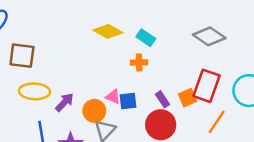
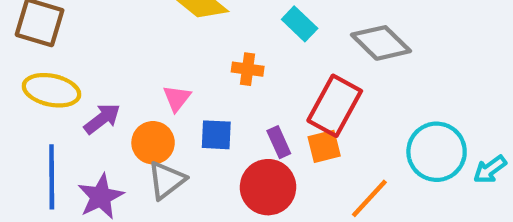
cyan rectangle: (146, 38) -> (300, 24), moved
red rectangle: (207, 86) -> (335, 106), moved
pink triangle: (113, 97) -> (177, 98), moved, turned 35

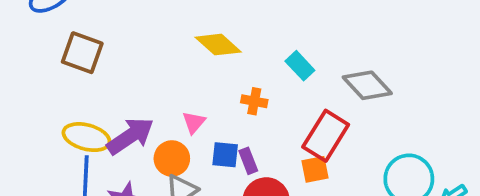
yellow ellipse: (51, 90) -> (86, 137), moved
purple arrow: (102, 119) -> (130, 136), size x1.5
purple rectangle: (279, 142) -> (248, 161), moved

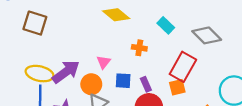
purple rectangle: (248, 161) -> (146, 84), moved

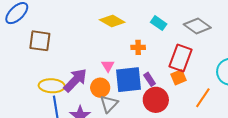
blue square: (123, 81) -> (128, 80), size x1.8

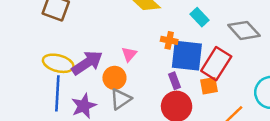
blue square: (128, 80) -> (187, 56), moved

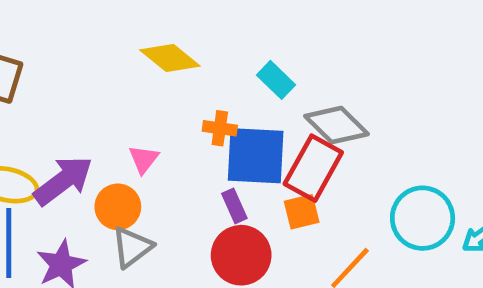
gray diamond: (244, 30) -> (337, 125), moved

